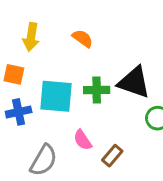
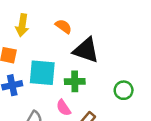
black triangle: (134, 82) -> (86, 50), moved
green cross: (97, 90) -> (75, 81), moved

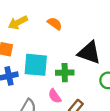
yellow arrow: (22, 25) -> (18, 22), turned 54
black triangle: (86, 50) -> (89, 53), moved

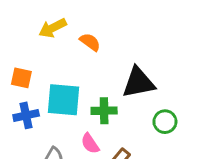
yellow arrow: (18, 22) -> (53, 28), moved
black triangle: (89, 53) -> (138, 83), turned -30

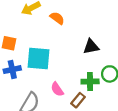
black triangle: (138, 83) -> (91, 47), size x0.7
green cross: (104, 111) -> (90, 82), moved

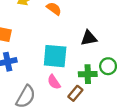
cyan square: (39, 59) -> (55, 56), moved

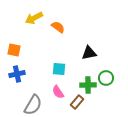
cyan square: (55, 56) -> (59, 69), size x0.6

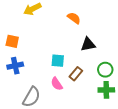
orange semicircle: (58, 27) -> (74, 18), moved
green cross: (88, 85) -> (106, 90), moved
brown rectangle: (77, 102) -> (76, 74), moved

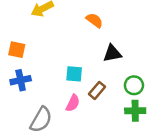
pink semicircle: (57, 84) -> (73, 103), turned -120

